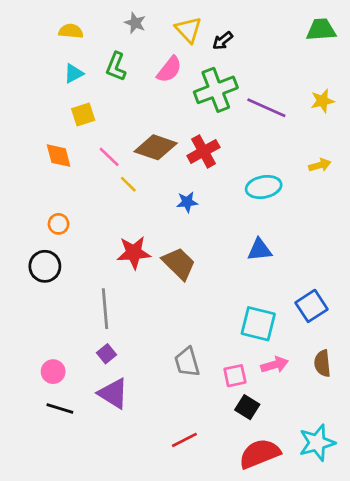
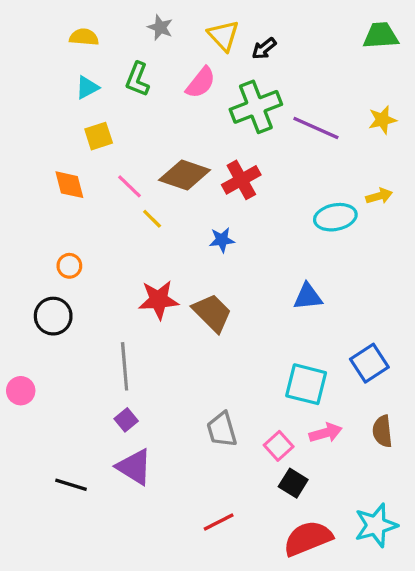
cyan ellipse: (264, 187) -> (335, 217), moved
pink circle: (53, 372) -> (21, 391), moved
pink square: (235, 376) -> (279, 446), turned -30

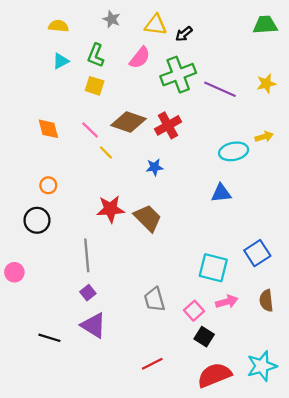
yellow triangle: (223, 36) -> (156, 25), turned -40
yellow square: (99, 136) -> (95, 86), moved, turned 36
blue triangle: (308, 297) -> (221, 193), moved

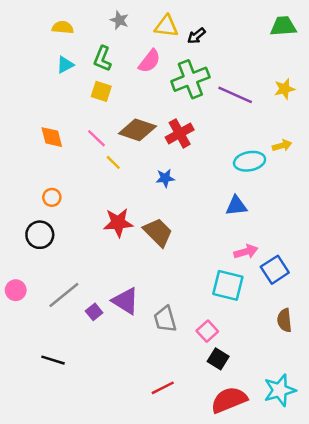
gray line: (87, 255) -> (64, 295), moved, turned 56
pink arrow: (227, 302) -> (246, 252), moved
purple triangle: (93, 325) -> (125, 301), moved

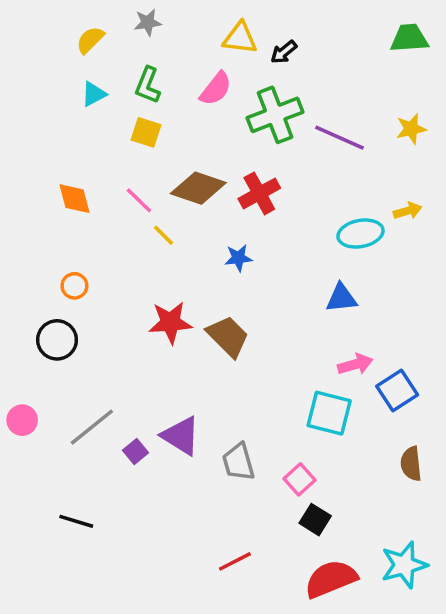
gray star: (119, 20) -> (148, 22), moved, turned -30
yellow semicircle: (63, 27) -> (90, 40), turned -50

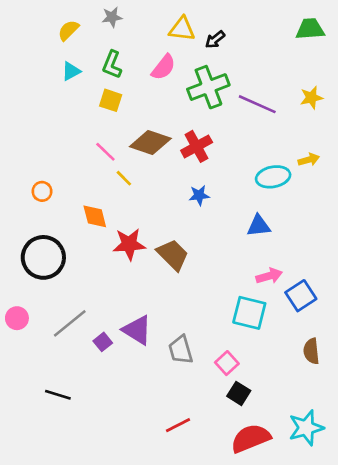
orange diamond: (74, 199) -> (95, 216), moved
blue star: (238, 258) -> (199, 195), moved
orange circle: (74, 286) -> (42, 191), moved
black circle: (57, 340) -> (43, 257), size x1.4

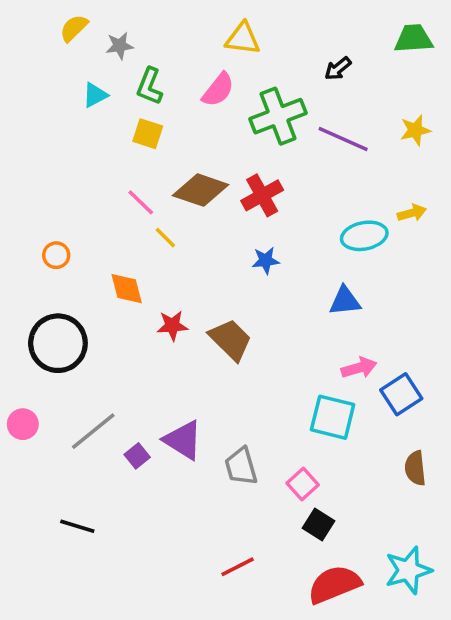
gray star: (112, 17) -> (120, 46), moved
yellow semicircle: (68, 30) -> (74, 28), moved
black arrow: (215, 40) -> (338, 69), moved
red star: (129, 244) -> (172, 326), size x0.7

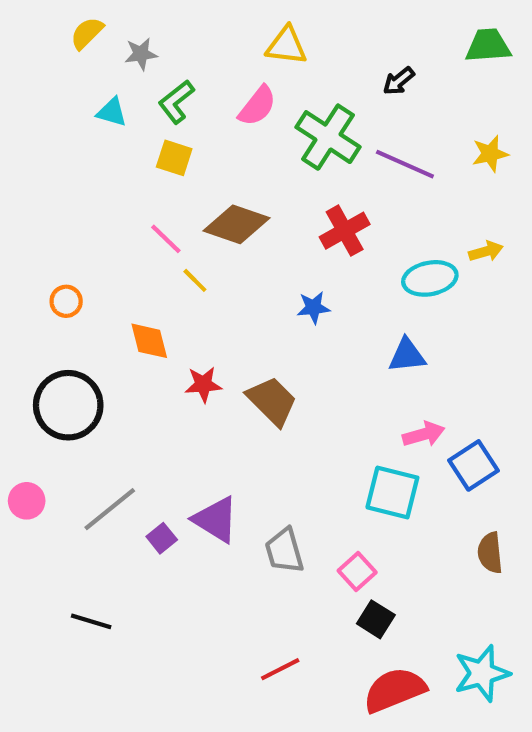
green L-shape: (150, 86) -> (176, 102), turned 30
cyan triangle: (95, 95) -> (112, 112), turned 44
green cross: (278, 116) -> (328, 137), turned -36
red cross: (262, 195) -> (345, 231), moved

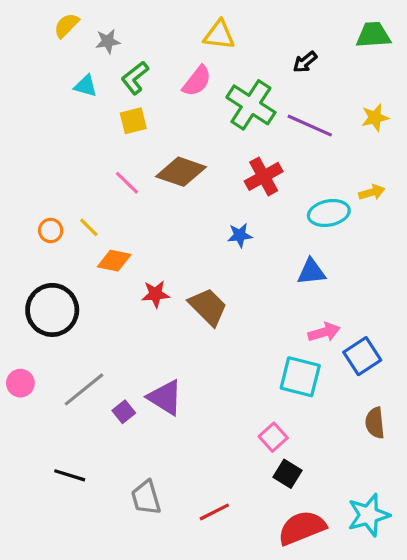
yellow square: (174, 158) -> (133, 121), turned -32
yellow line: (195, 280) -> (89, 227), moved
orange diamond: (149, 341) -> (114, 261), turned -64
gray trapezoid: (284, 551) -> (146, 498), moved

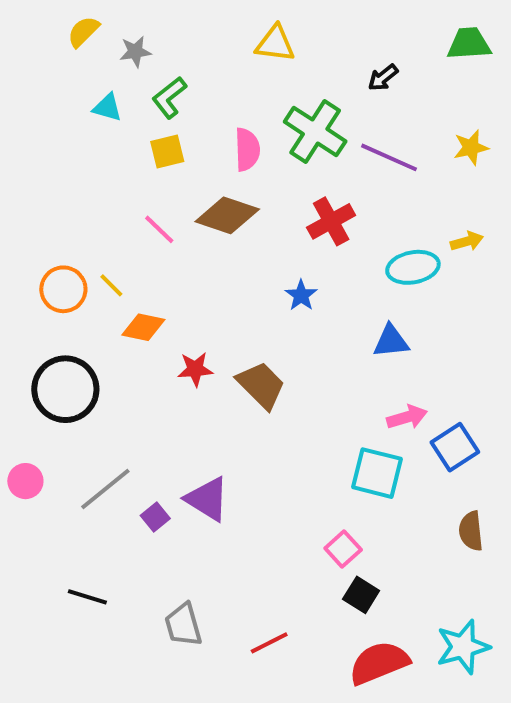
pink semicircle: (197, 81) -> (247, 149), moved, turned -40
orange circle: (51, 230) -> (63, 289), size x1.5
blue star: (240, 235) -> (301, 295), turned -30

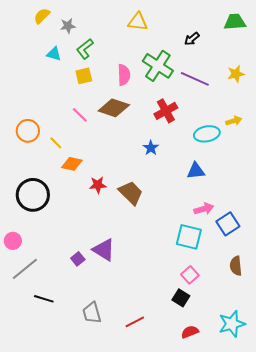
orange circle: (63, 289) -> (28, 131), moved
gray line: (105, 489) -> (25, 269), moved
pink square: (343, 549) -> (190, 275), moved
red semicircle: (379, 663) -> (190, 332), size x0.6

